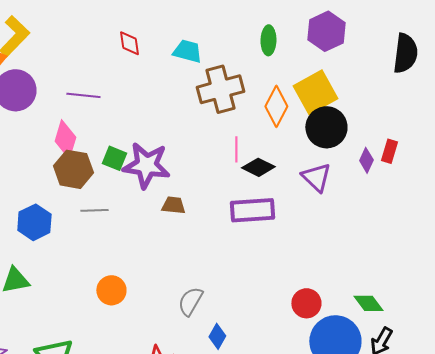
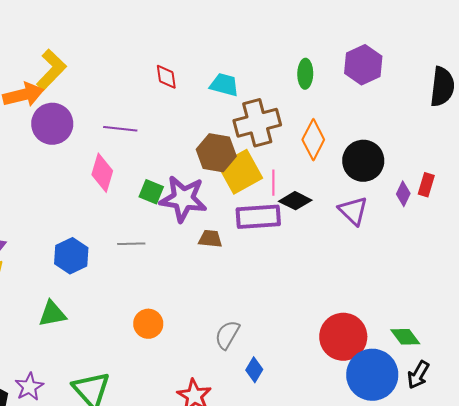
yellow square: (315, 92) -> (240, 172), moved
brown hexagon: (73, 169) -> (216, 153), moved
purple rectangle: (252, 210) -> (258, 217), moved
red circle: (306, 303) -> (343, 337), size x1.6

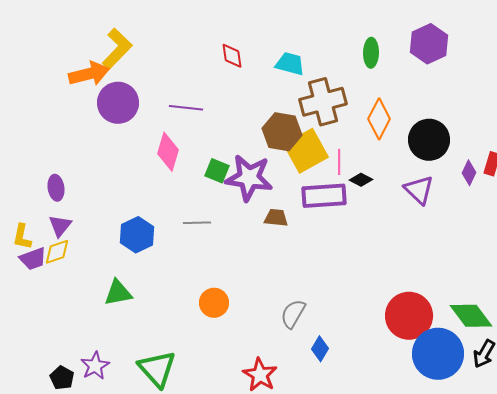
black diamond: (295, 201) -> (361, 180), size x0.7
green diamond: (405, 337) -> (471, 316), size x1.4

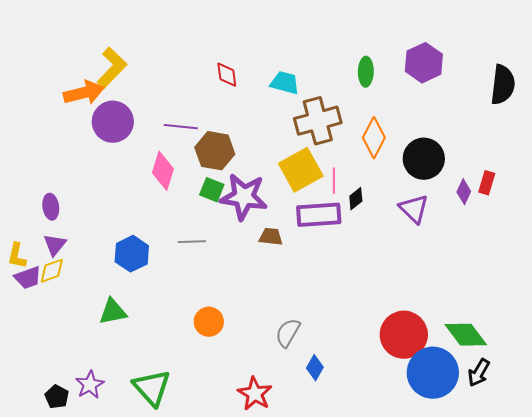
brown hexagon: (282, 132) -> (215, 151), moved
black diamond: (361, 180) -> (356, 199), turned -65

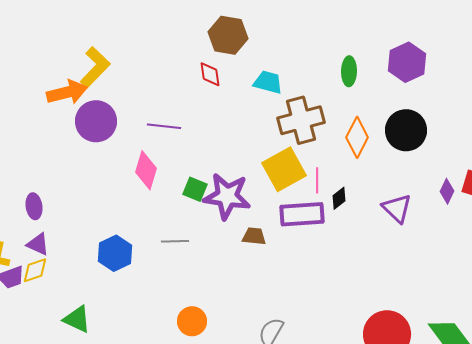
brown hexagon: (215, 151) -> (228, 35), moved
black circle: (424, 159) -> (406, 130), moved
purple triangle: (55, 245) -> (38, 244), turned -45
green triangle: (113, 312) -> (77, 319), moved, turned 36

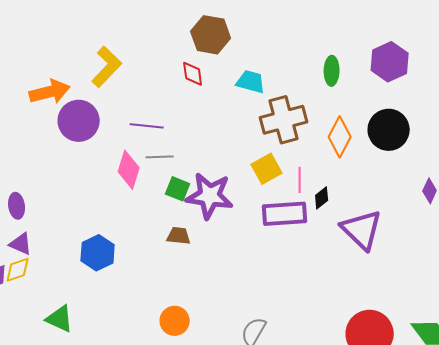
yellow L-shape: (95, 67) -> (107, 67), moved
yellow square: (284, 169) -> (267, 169), size x0.7
purple triangle: (397, 208) -> (362, 230), moved, size x1.4
brown trapezoid: (254, 236) -> (179, 236), moved
gray line: (175, 241) -> (160, 157), moved

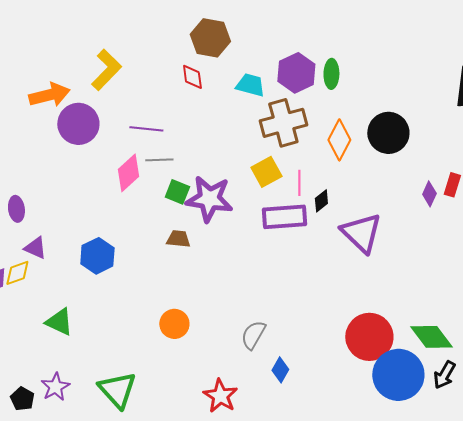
purple hexagon: (390, 62) -> (296, 73), moved
pink diamond: (129, 170) -> (128, 173), turned 30
purple triangle: (21, 244) -> (35, 248), moved

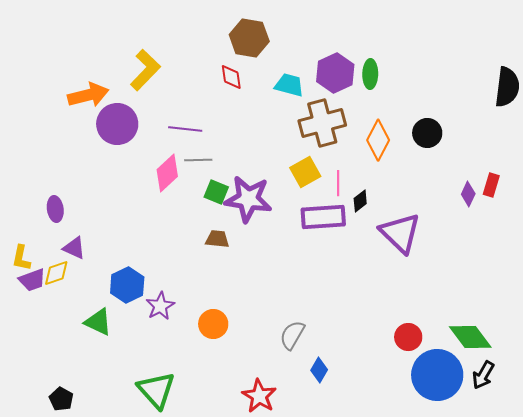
black circle: (388, 133) -> (427, 133), size x0.7
blue hexagon: (97, 256) -> (127, 285), moved
red circle: (369, 337) -> (408, 337), size x0.6
purple star: (55, 387) -> (160, 306), moved

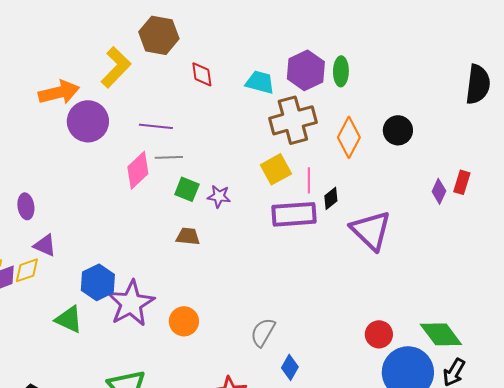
brown hexagon: (249, 38) -> (159, 35), moved
purple star: (248, 199) -> (219, 196), size x0.5
purple star: (160, 306) -> (131, 303), size x1.6

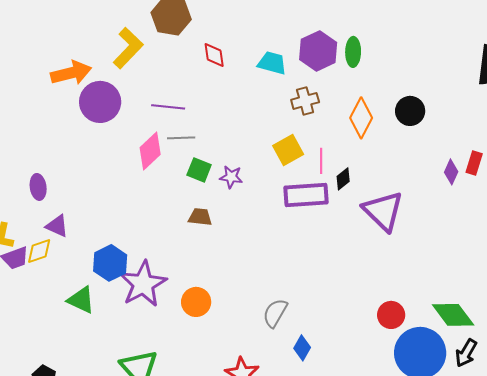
brown cross: (293, 120) -> (305, 101), size x0.6

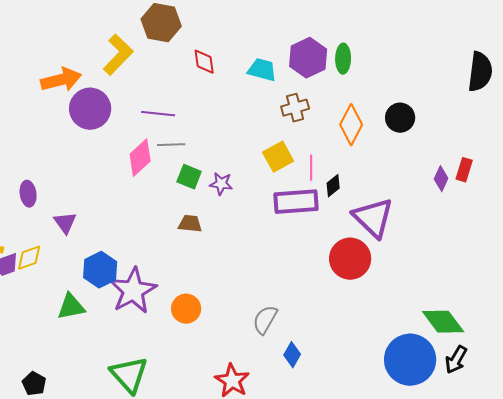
purple triangle: (57, 226) -> (65, 223), moved, turned 30
green triangle: (81, 300) -> (71, 307), turned -36
red circle: (391, 315) -> (350, 259), moved, size x1.5

